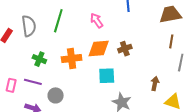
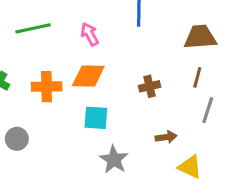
green line: (58, 21) -> (33, 28), turned 55
brown cross: (125, 49) -> (150, 86), moved
brown arrow: (155, 84) -> (166, 137), turned 64

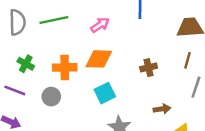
pink arrow: (90, 34) -> (100, 25), turned 84
cyan square: (96, 118) -> (105, 93), turned -30
gray circle: (17, 139) -> (51, 97), moved

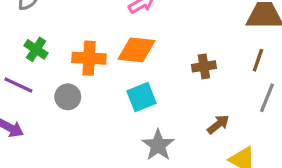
brown arrow: (162, 109) -> (218, 124), turned -35

